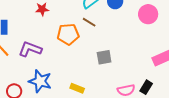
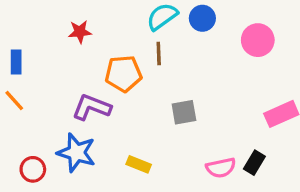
brown line: (89, 22) -> (159, 54), turned 56
purple L-shape: (30, 49) -> (92, 107), moved

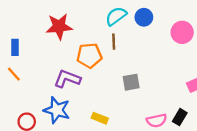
red star: (80, 32) -> (59, 27), size x1.6

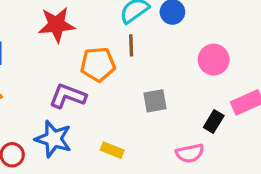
pink circle: (182, 32) -> (214, 60), moved
black rectangle: (180, 117) -> (214, 121), moved

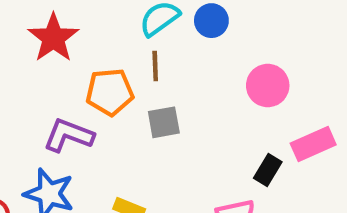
red star: (57, 25) -> (53, 38), turned -30
gray square: (155, 101) -> (164, 122), moved

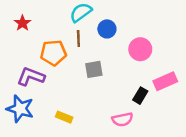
blue circle: (211, 21) -> (107, 29), moved
red star: (53, 38) -> (22, 23), size x0.6
gray square: (164, 122) -> (94, 69), moved

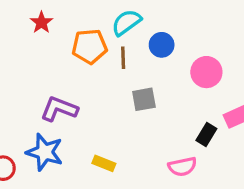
red star: (22, 23) -> (41, 22), moved
orange pentagon: (53, 53) -> (90, 46), moved

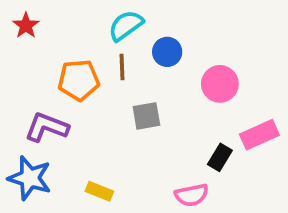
orange pentagon: (90, 46) -> (79, 80), moved

